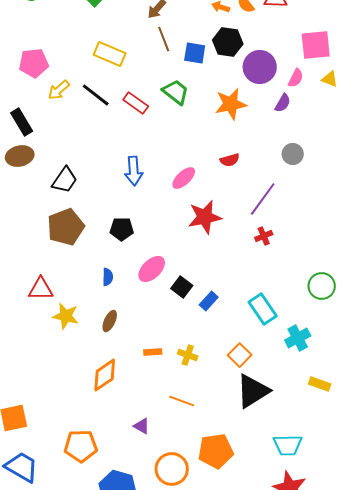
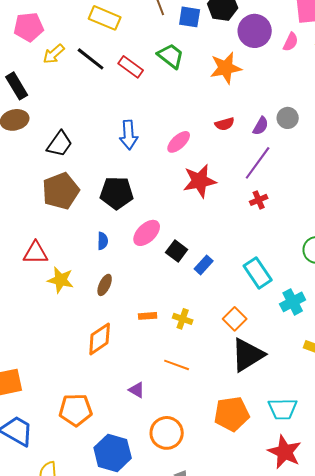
purple semicircle: (283, 103) -> (261, 126), moved
black pentagon: (122, 229) -> (117, 193), size x1.4
orange pentagon: (216, 451) -> (232, 414), moved

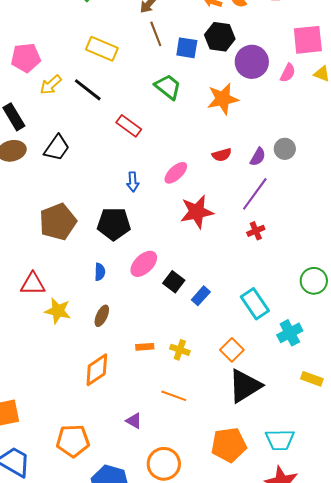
red rectangle: (131, 67) -> (129, 126), moved
blue arrow: (129, 135) -> (133, 182), moved, size x0.7
black trapezoid: (60, 144) -> (57, 148), moved

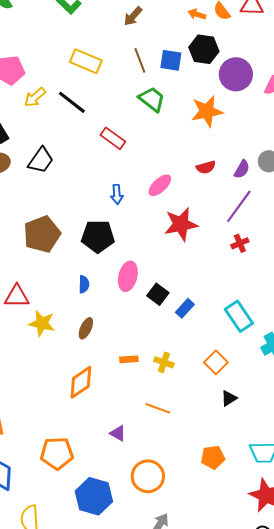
brown line: (156, 34) -> (140, 60), moved
pink ellipse: (144, 264) -> (128, 276), turned -32
black triangle: (245, 386) -> (229, 398), size x0.5
orange pentagon: (229, 445) -> (213, 457), size x0.7

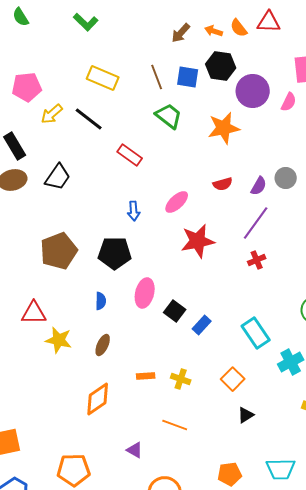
brown arrow: (133, 16) -> (181, 33), moved

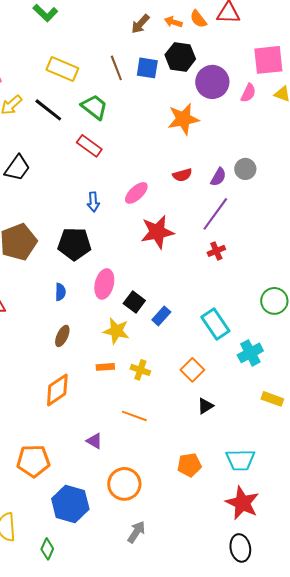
green trapezoid: (169, 116) -> (94, 107), moved
yellow star: (59, 340) -> (116, 331), moved

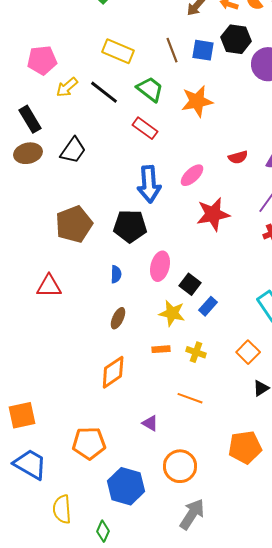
orange star: (183, 119) -> (197, 101), moved
blue arrow: (93, 202) -> (149, 184), size x1.8
blue rectangle: (161, 316) -> (208, 306), moved
orange pentagon: (189, 465) -> (245, 447), size x1.4
gray arrow: (136, 532) -> (192, 514), size x1.4

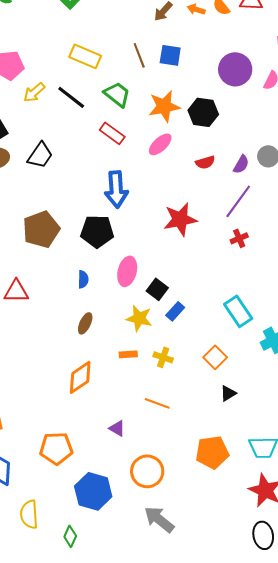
black hexagon: (236, 39) -> (203, 112), moved
pink ellipse: (192, 175) -> (160, 144), moved
gray arrow: (192, 514) -> (159, 519), turned -84

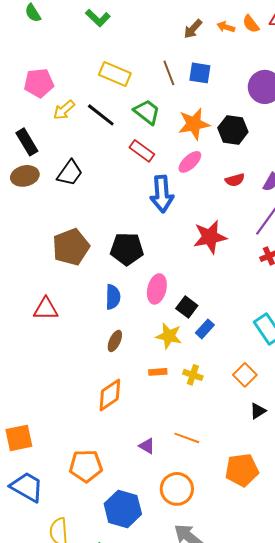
blue arrow: (116, 189) -> (162, 194), moved
blue semicircle: (83, 279) -> (113, 297), size x1.4
orange line: (157, 403) -> (187, 438), moved

